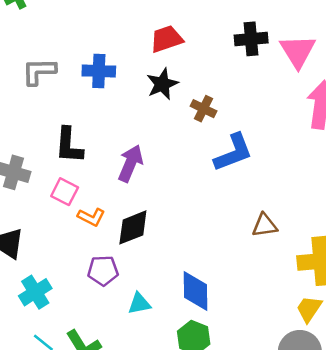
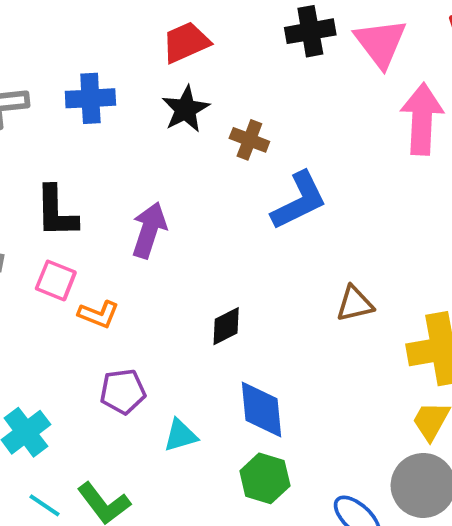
black diamond: (133, 227) -> (226, 326), moved, size x0.7

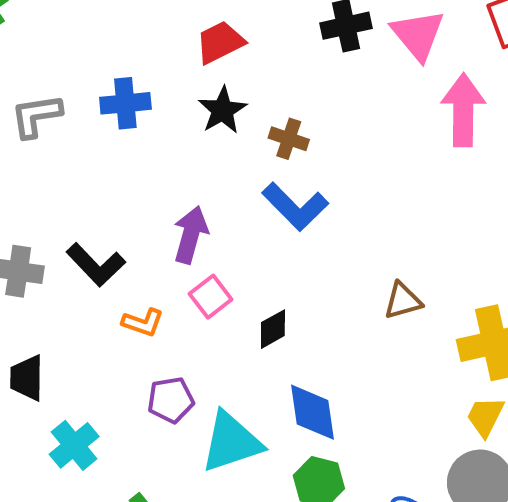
blue L-shape: (299, 201) -> (295, 207), moved, turned 74
black L-shape: (56, 212) -> (96, 265), moved, turned -40
pink square: (56, 280) -> (211, 297), moved, turned 33
cyan triangle: (180, 435) -> (231, 442), size x1.8

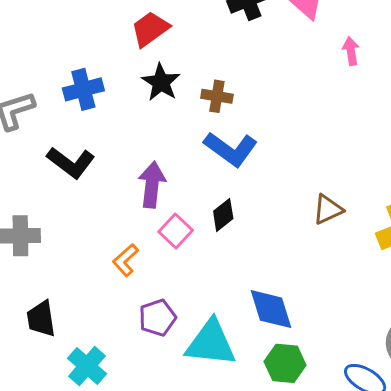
pink arrow: (463, 110) -> (351, 51), size x0.5
black L-shape: (96, 265) -> (71, 162), moved
orange L-shape: (143, 322) -> (125, 260), turned 128
black diamond: (273, 329) -> (223, 215), moved
cyan triangle: (231, 442) -> (211, 343), turned 34

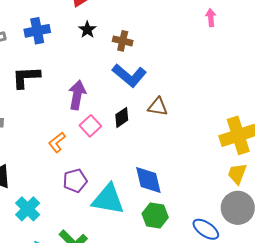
black star: (161, 82) -> (87, 30), size x0.7
black L-shape: (71, 162) -> (26, 77), turned 136
brown triangle: (328, 209) -> (158, 107), moved, turned 30

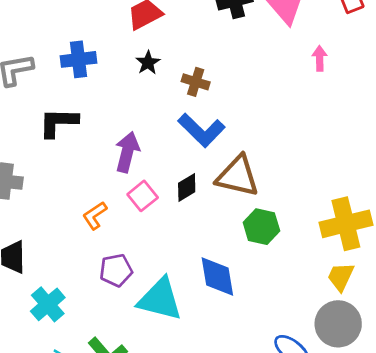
brown triangle: (158, 107) -> (238, 176), size x1.6
green hexagon: (155, 215) -> (261, 227), moved

